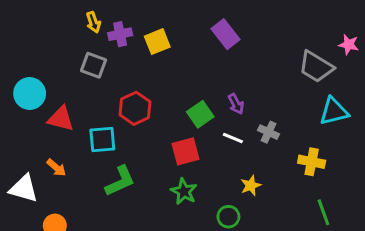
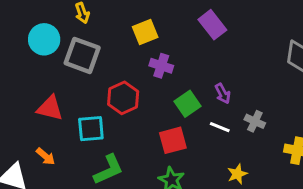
purple cross: (120, 34) -> (161, 66), moved, turned 30
gray square: (93, 65) -> (82, 55), size x1.4
cyan circle: (30, 93) -> (44, 39), moved

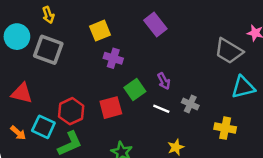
red hexagon: (123, 98) -> (71, 111), moved
cyan square: (91, 129) -> (43, 127), moved, turned 30
red square: (173, 140) -> (111, 108), moved

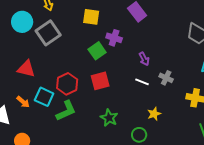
yellow square: (100, 31) -> (91, 17), turned 30
gray square: (48, 50) -> (48, 33), turned 35
purple cross: (113, 58) -> (114, 38), moved
green square: (135, 90) -> (97, 51), moved

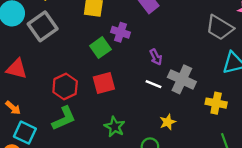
gray cross: (166, 78) -> (182, 79), size x1.6
cyan square: (44, 97) -> (25, 133), moved

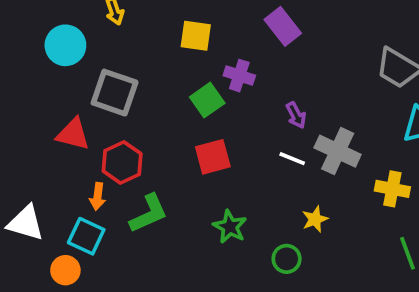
gray square: (43, 26) -> (115, 93), moved, turned -36
red hexagon: (65, 87) -> (122, 162), moved
orange arrow: (13, 108) -> (98, 196), moved, turned 56

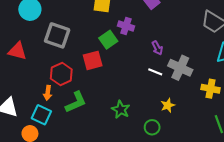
red triangle: (73, 134) -> (17, 51), moved
red square: (213, 157) -> (93, 60), moved

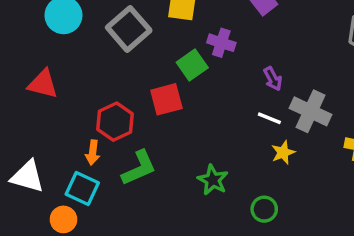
gray square: (57, 35) -> (129, 29), moved, turned 30
yellow star: (168, 105) -> (283, 153), moved

